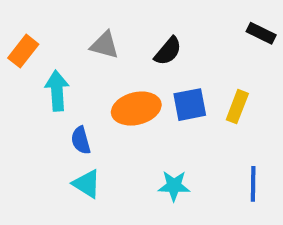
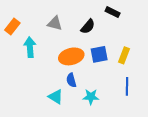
black rectangle: (261, 33) -> (113, 12), moved
blue semicircle: (81, 140) -> (71, 80), moved
cyan triangle: (87, 184) -> (56, 97), moved
blue line: (253, 184) -> (127, 86), moved

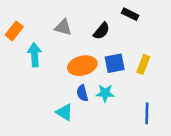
blue line: (127, 86) -> (147, 113), moved
cyan star: (91, 97) -> (105, 93), moved

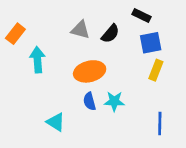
gray triangle: (63, 27) -> (80, 30), moved
blue square: (115, 63) -> (151, 43), moved
cyan triangle: (64, 112) -> (56, 122), moved

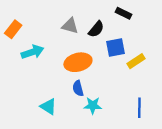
blue square: (151, 43) -> (116, 47), moved
cyan arrow: (38, 60) -> (32, 52), turned 75
yellow rectangle: (156, 70) -> (136, 61), turned 36
cyan star: (114, 101) -> (93, 105), moved

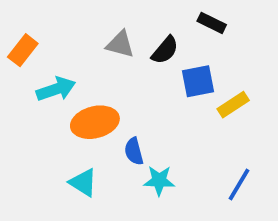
orange ellipse: (78, 62) -> (95, 122), moved
blue line: (139, 108) -> (239, 184), turned 30

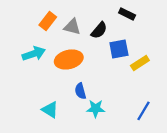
orange rectangle: (23, 50) -> (48, 21), moved
orange ellipse: (95, 122) -> (69, 59), moved

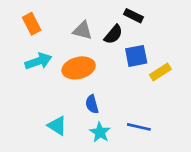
black rectangle: (127, 14) -> (134, 16), moved
orange rectangle: (48, 21) -> (32, 24), moved, turned -66
cyan star: (96, 109) -> (100, 132), moved, turned 30
blue line: (143, 111) -> (139, 127), moved, turned 72

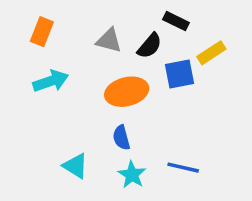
orange rectangle: (32, 24) -> (42, 32), turned 50
orange ellipse: (79, 68) -> (127, 92), moved
yellow rectangle: (160, 72) -> (211, 53), moved

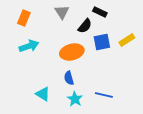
gray triangle: (109, 40) -> (62, 12), moved, turned 42
yellow rectangle: (211, 53) -> (127, 40), moved

